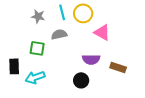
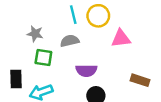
gray star: (38, 16) -> (35, 34), moved
pink triangle: (102, 32) -> (121, 38), turned -36
purple semicircle: (91, 59) -> (86, 71), moved

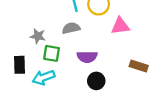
gray star: (35, 34) -> (38, 36), moved
green square: (43, 58) -> (52, 53), moved

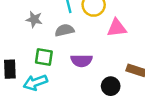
gray star: (38, 36) -> (34, 19), moved
black circle: (96, 81) -> (111, 86), moved

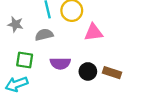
black circle: (111, 86) -> (88, 71), moved

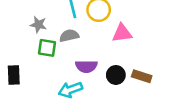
green square: (25, 60) -> (47, 48), moved
cyan arrow: (17, 84) -> (70, 90), moved

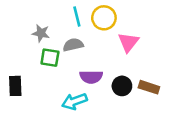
pink triangle: (122, 33) -> (128, 42), turned -45

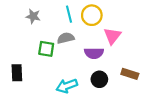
gray star: (41, 33) -> (33, 16), moved
purple semicircle: (91, 77) -> (94, 53), moved
black circle: (122, 86) -> (99, 79), moved

